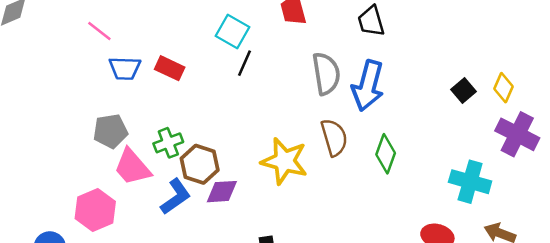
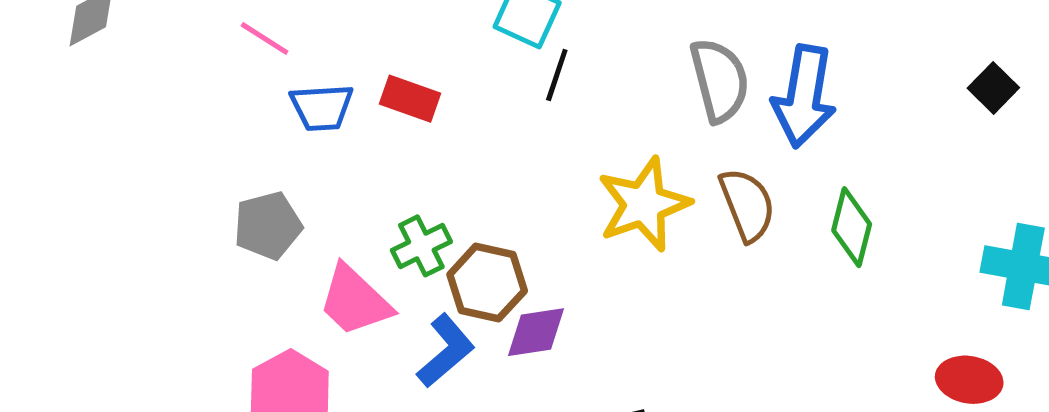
gray pentagon: (110, 131) -> (268, 226), moved
yellow star: (284, 161) -> (644, 204), moved, turned -30

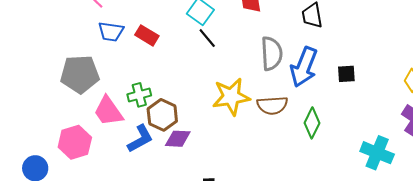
black line: (557, 75) -> (207, 38), turned -70
black square: (993, 88) -> (346, 74), moved, turned 30
brown semicircle: (747, 205) -> (272, 105), turned 96
gray pentagon: (268, 226) -> (80, 74), size x1.4

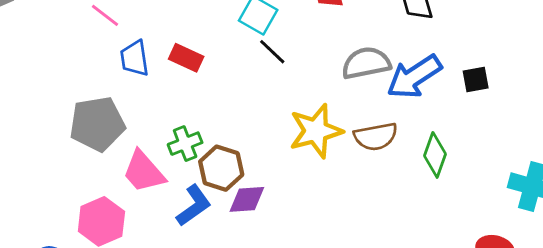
blue trapezoid: (111, 32) -> (135, 58), turned 80
gray semicircle: (272, 54) -> (366, 63), turned -92
blue arrow: (304, 67) -> (414, 77), turned 42

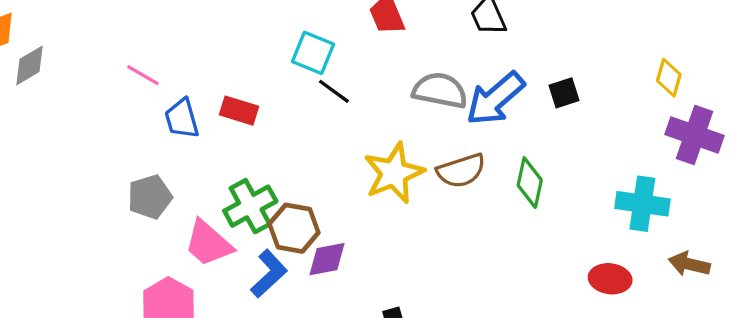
gray semicircle: (366, 63) -> (440, 90), turned 30
gray pentagon: (97, 124) -> (150, 197), size x0.7
green cross: (185, 144) -> (250, 206), size x1.4

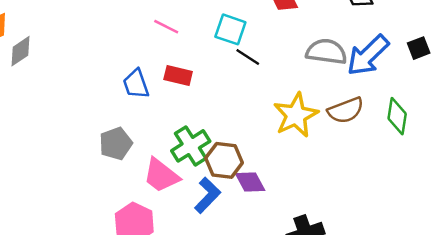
pink line: (143, 75) -> (166, 27), moved
purple diamond: (327, 259) -> (250, 182), turned 76

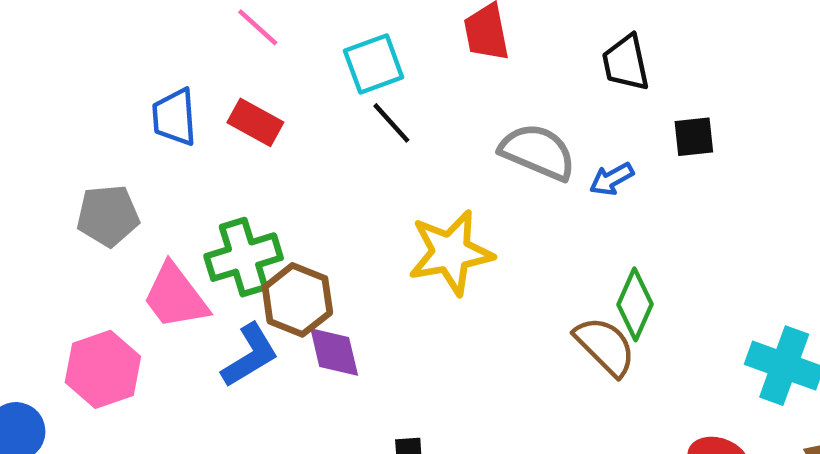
cyan square: (230, 29) -> (374, 64), turned 36
black square: (419, 48) -> (694, 137), moved
blue arrow: (368, 55) -> (612, 179), size x0.5
brown semicircle: (346, 110) -> (605, 346), moved, turned -129

